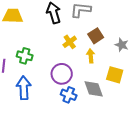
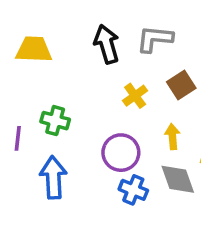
yellow arrow: (91, 56) -> (172, 137), moved

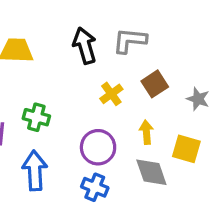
blue cross: (133, 190) -> (95, 187), moved

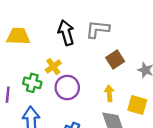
yellow cross: (111, 94) -> (53, 67), moved
purple circle: (98, 147) -> (67, 88), moved

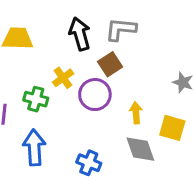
brown square: (115, 60) -> (110, 64), moved
purple circle: (67, 88) -> (95, 95), moved

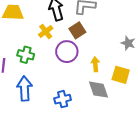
yellow cross: (63, 78) -> (46, 31), moved
blue cross: (89, 163) -> (63, 99), turned -35

